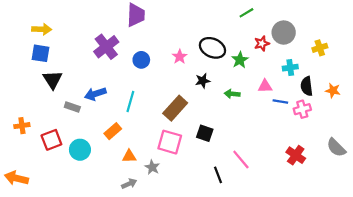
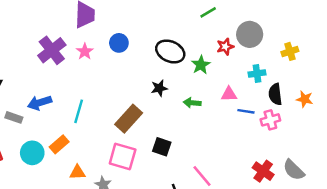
pink star: (180, 57) -> (85, 51), moved
blue circle: (141, 60) -> (119, 43), moved
gray semicircle: (336, 148) -> (294, 170), moved
cyan circle: (80, 150) -> (32, 153), moved

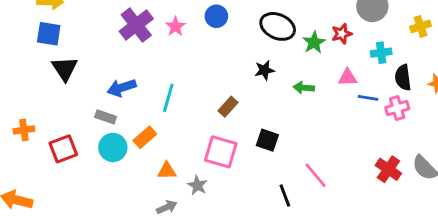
red star: (225, 47) -> (342, 34), moved
gray rectangle: (14, 117) -> (106, 117), moved
brown rectangle: (129, 119) -> (228, 107), size x0.6

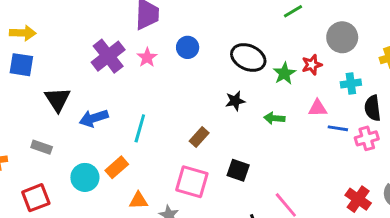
black triangle: (65, 69) -> (57, 99), moved
gray rectangle: (106, 117) -> (42, 147), moved
red square: (63, 149) -> (36, 198), moved

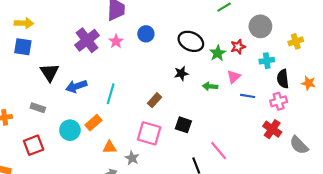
pink triangle: (318, 108) -> (234, 77), moved, turned -40
blue line: (338, 128) -> (248, 96), moved
red cross: (358, 199) -> (272, 129), moved

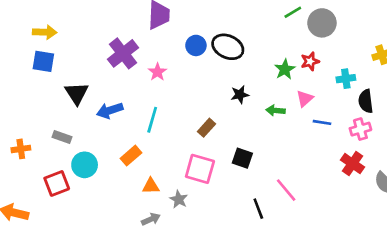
gray circle: (260, 26) -> (322, 23), moved
pink star: (116, 41) -> (157, 72), moved
black ellipse: (191, 41) -> (228, 47), moved
cyan circle: (70, 130) -> (85, 165), moved

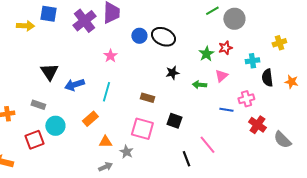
purple cross: (123, 53) -> (84, 21), moved
blue square: (43, 61) -> (48, 14), moved
blue line: (322, 122) -> (226, 110), moved
brown rectangle: (207, 128) -> (147, 98), turned 64
pink cross: (360, 129) -> (246, 99), moved

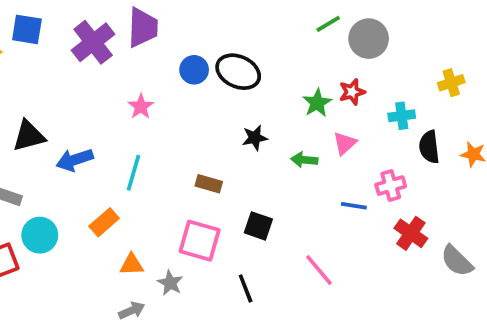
black triangle: (49, 72) -> (29, 136), turned 48
black line: (186, 159) -> (246, 288), moved

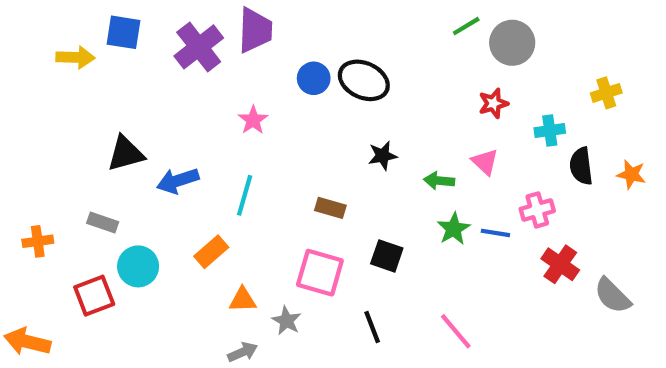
green star: (317, 103) -> (454, 229), moved
pink triangle: (345, 143) -> (485, 162), turned -35
pink line: (319, 270) -> (456, 331), moved

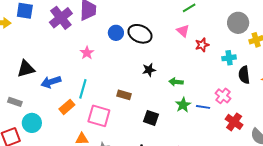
gray circle: (512, 43) -> (238, 23), moved
pink triangle: (485, 162) -> (183, 31), moved
pink cross: (537, 210) -> (223, 96), turned -35
orange rectangle: (211, 252) -> (67, 107), moved
pink square: (320, 273) -> (99, 116), moved

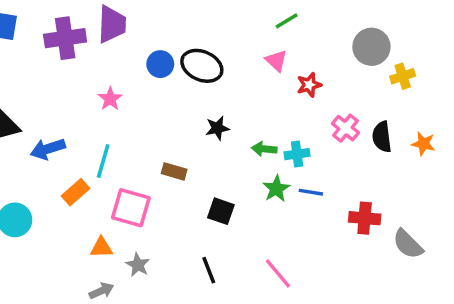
purple cross: (61, 18) -> (65, 38), turned 30
cyan cross: (229, 58) -> (297, 154), moved
pink cross: (223, 96) -> (346, 128), moved
red cross: (234, 122) -> (365, 218), turned -30

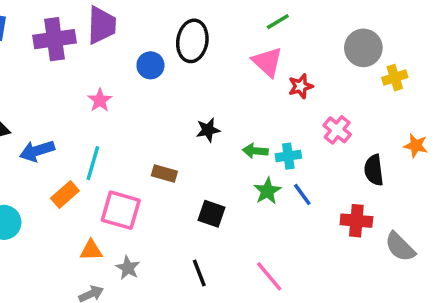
pink triangle: (276, 61) -> (267, 62), size x1.4
black ellipse: (202, 66) -> (192, 41), moved, turned 75
black semicircle: (382, 137) -> (374, 170), moved
blue line: (311, 192) -> (302, 194), turned 45

